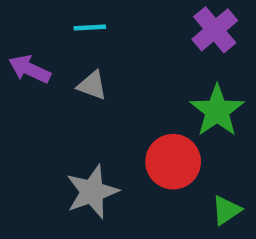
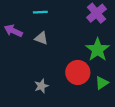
gray star: (92, 192) -> (41, 86), size x0.6
green triangle: (226, 210) -> (102, 83), moved

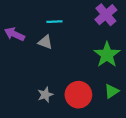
cyan line: (40, 12) -> (54, 22), moved
red circle: (78, 72) -> (78, 95), moved

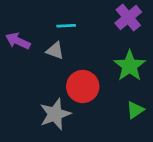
gray star: (45, 95) -> (55, 114), size x1.6
red circle: (78, 95) -> (83, 86), moved

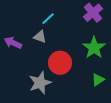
cyan line: (66, 26) -> (48, 19), turned -40
purple arrow: (18, 41) -> (13, 43), moved

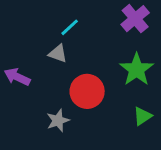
purple arrow: (13, 43) -> (17, 77), moved
gray star: (40, 83) -> (58, 120), size x0.7

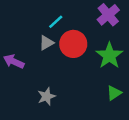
gray triangle: (58, 53) -> (46, 43), turned -49
red circle: (87, 91) -> (73, 44), moved

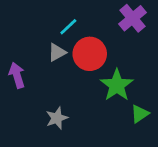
green star: (109, 56) -> (117, 85), moved
purple arrow: (14, 61) -> (17, 75), turned 48

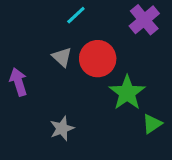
cyan line: (68, 27) -> (76, 15), moved
gray triangle: (57, 52) -> (62, 57), turned -48

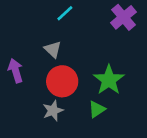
red circle: (98, 59) -> (62, 81), moved
green triangle: (152, 124) -> (97, 109), moved

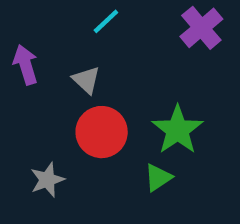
purple arrow: (16, 71) -> (26, 65), moved
gray star: (53, 111) -> (47, 180), moved

